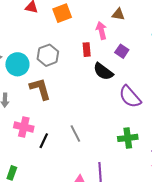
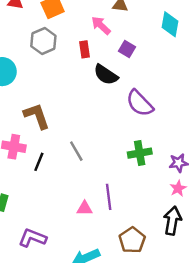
pink arrow: (101, 30) -> (101, 25), turned -30
gray hexagon: (48, 55) -> (43, 41), moved
brown L-shape: (40, 89) -> (37, 116), moved

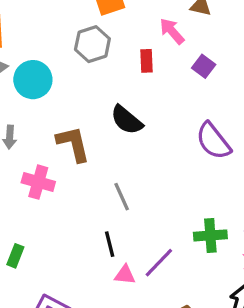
black semicircle: (106, 75) -> (127, 120), moved
green cross: (140, 153) -> (210, 235), moved
black line: (39, 162) -> (110, 244), moved, turned -42
purple line: (109, 197) -> (159, 263), turned 45

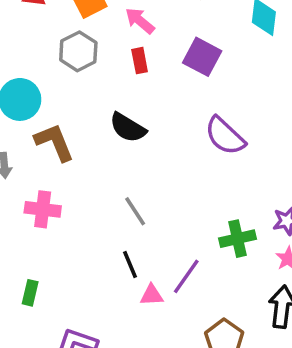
pink arrow: (172, 31) -> (140, 21), moved
purple square: (204, 66) -> (202, 57), size x1.5
brown L-shape: (73, 144) -> (54, 142), moved

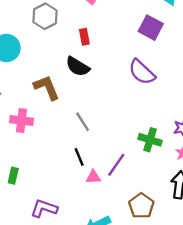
purple square: (202, 57) -> (151, 28), moved
red rectangle: (140, 61) -> (84, 37), moved
brown L-shape: (54, 142) -> (47, 87), moved
green cross: (238, 239) -> (150, 140), turned 30

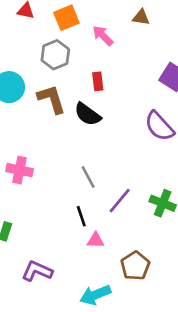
brown L-shape: (47, 87) -> (51, 99), moved
purple line: (116, 165) -> (120, 201), moved
brown pentagon: (141, 206) -> (135, 266), moved

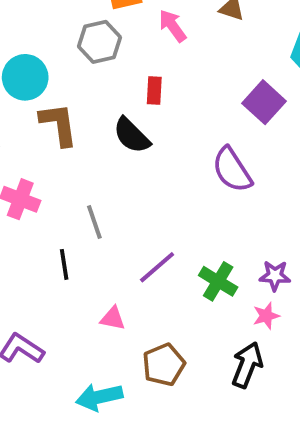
brown L-shape: (51, 99) -> (59, 124), moved
gray line: (88, 177) -> (94, 222), moved
black line: (81, 216) -> (64, 264), moved

